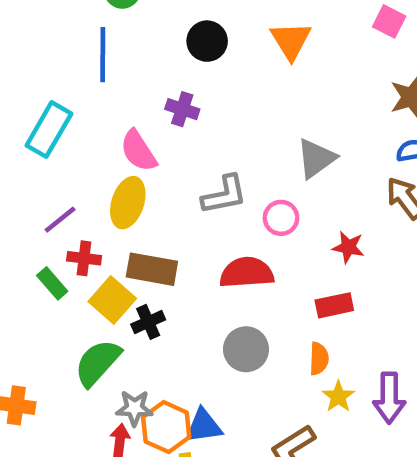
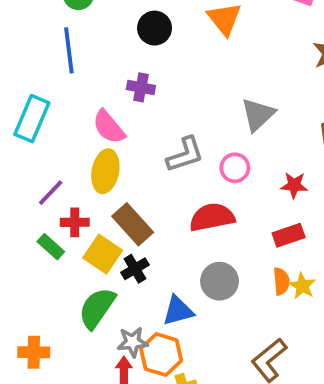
brown rectangle: (152, 269) -> (133, 224), turned 45
yellow star: (338, 397) -> (302, 286), moved
blue triangle: (204, 426) -> (178, 311), moved

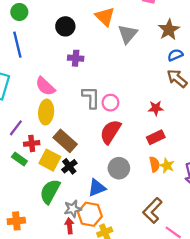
purple cross: (141, 87) -> (76, 58), moved
gray triangle: (258, 115) -> (128, 34), moved
gray L-shape: (185, 155) -> (91, 97), turned -65
pink circle: (235, 168) -> (110, 103), moved
red semicircle: (212, 217) -> (110, 132), turned -40

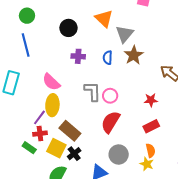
brown star: (169, 30) -> (134, 55), moved
blue semicircle: (175, 55) -> (108, 58), moved, turned -64
purple line: (16, 128) -> (39, 117), moved
yellow star: (167, 166) -> (147, 164), moved

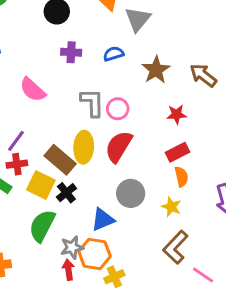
brown star: (134, 55) -> (156, 70), moved
blue semicircle: (108, 58) -> (114, 54), turned 72
yellow ellipse: (52, 105) -> (84, 147), moved
orange semicircle: (151, 151) -> (181, 177), moved

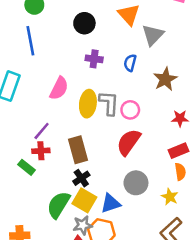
blue semicircle: (114, 54) -> (130, 63), turned -63
pink semicircle: (33, 90) -> (59, 88), turned -110
yellow ellipse: (84, 147) -> (88, 104), moved
brown rectangle: (60, 160) -> (78, 150), turned 30
yellow square: (41, 185) -> (84, 200), moved

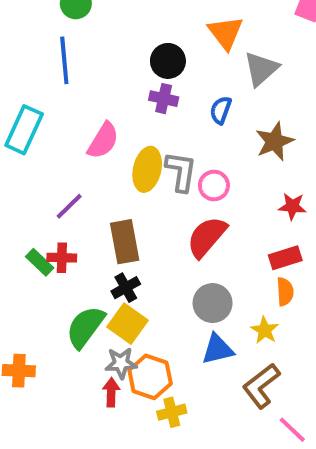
black circle: (84, 23) -> (168, 61), moved
red cross: (41, 151) -> (62, 258), moved
blue triangle: (111, 203) -> (218, 349), moved

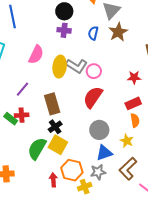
brown star: (275, 141) -> (118, 32), moved
gray L-shape: (181, 171) -> (77, 66), turned 120
gray star: (121, 363) -> (98, 172), moved

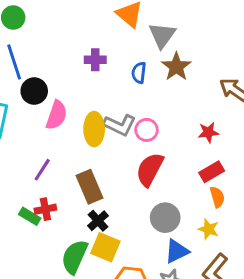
black circle: (64, 11) -> (34, 91), moved
purple cross: (64, 30) -> (95, 60), moved

